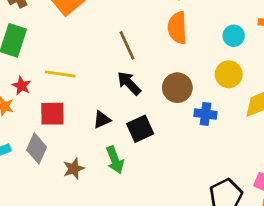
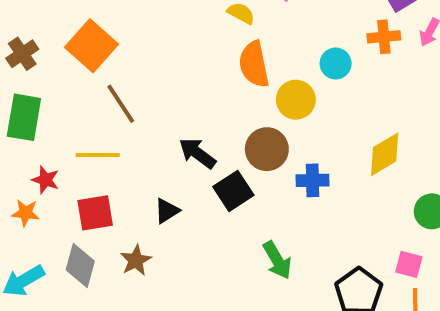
brown line: (127, 45) -> (121, 104), moved
yellow circle: (229, 74) -> (296, 100), moved
black square: (140, 129) -> (233, 191), moved
green arrow: (115, 160) -> (277, 260), moved
brown star: (74, 169) -> (136, 260), moved

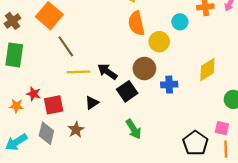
yellow line: (98, 155) -> (79, 72), moved
red star: (45, 180) -> (34, 94), moved
green arrow: (277, 260) -> (133, 129), moved

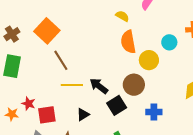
blue cross: (169, 85) -> (154, 112), moved

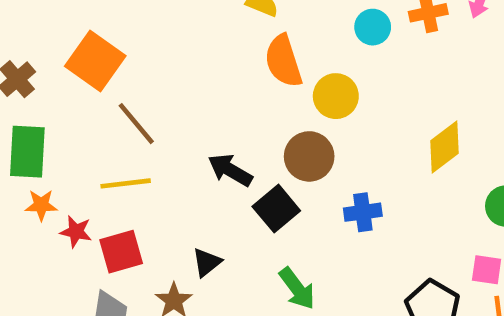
cyan circle: (169, 42) -> (373, 27), moved
yellow line: (72, 85) -> (126, 183), moved
orange star: (12, 114) -> (41, 205), moved
black triangle: (83, 115) -> (207, 262), moved

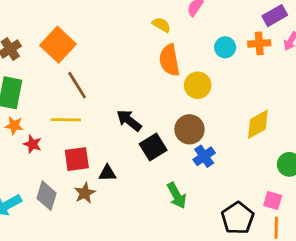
brown circle: (309, 156) -> (190, 129), moved
blue cross: (363, 212) -> (204, 156), turned -35
red square: (121, 252) -> (77, 159), moved
black triangle: (207, 262) -> (107, 173), turned 30
green arrow: (297, 289) -> (177, 195), moved

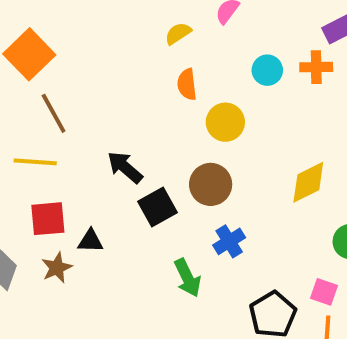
yellow semicircle: (161, 25) -> (178, 33), turned -66
orange semicircle: (169, 60) -> (187, 84), size x0.7
blue cross: (204, 156) -> (229, 241), moved

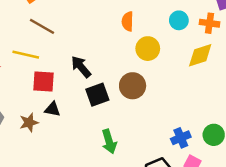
brown line: (54, 113) -> (42, 26), turned -40
yellow diamond: (308, 182) -> (200, 55), moved
red square: (48, 219) -> (44, 81), moved
blue cross: (229, 241) -> (181, 138), moved

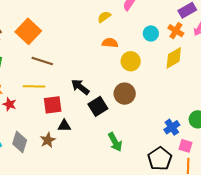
orange semicircle: (128, 21) -> (110, 43), turned 105
orange cross: (209, 23) -> (176, 31), turned 35

